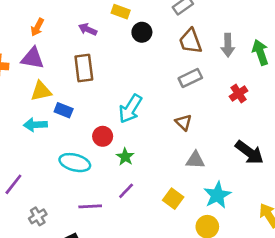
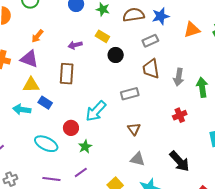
purple arrow: (88, 29) -> (75, 45), turned -48
gray rectangle: (190, 78) -> (130, 94), moved

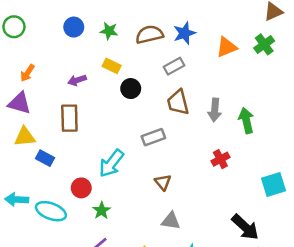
cyan arrow: (22, 109) -> (17, 199), moved
black arrow: (179, 161) -> (245, 227), moved

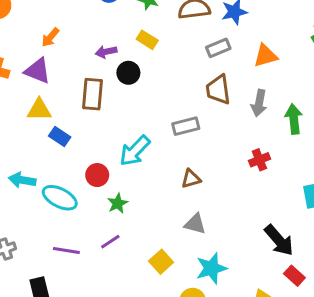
orange triangle: (227, 47) -> (265, 56), moved
black circle: (131, 89) -> (128, 73), moved
brown triangle: (163, 182) -> (191, 179), turned 48

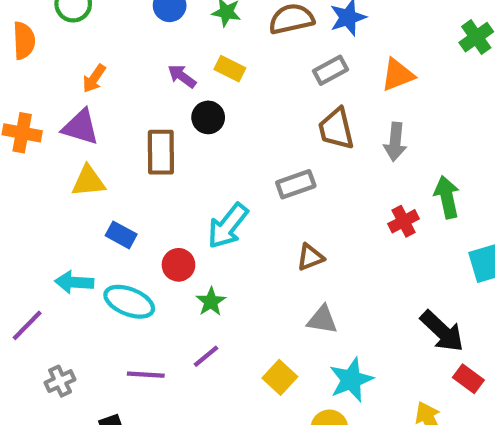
purple arrow: (106, 52) -> (182, 76), moved, turned 54
green arrow: (294, 119) -> (447, 197), moved
blue rectangle: (60, 137) -> (121, 235), moved

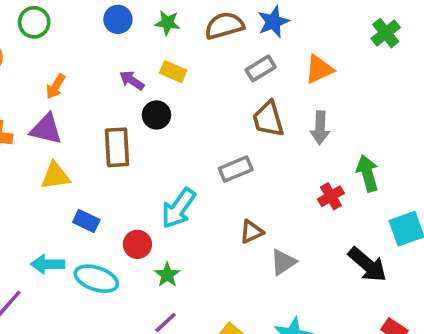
gray triangle: (322, 320) -> (283, 262), moved, turned -40
black arrow: (442, 331) -> (367, 265), moved

